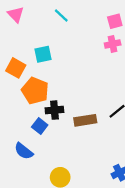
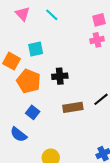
pink triangle: (16, 14) -> (23, 14), moved
black cross: (54, 110) -> (60, 76), moved

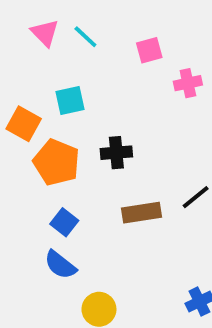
cyan line: (52, 15) -> (85, 37), moved
pink square: (99, 20) -> (149, 50), moved
blue semicircle: (19, 134) -> (60, 265), moved

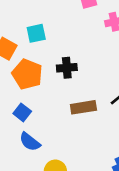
blue square: (64, 222) -> (22, 112), moved

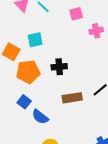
orange pentagon: (27, 74) -> (28, 72), turned -30
blue semicircle: (30, 142) -> (40, 117), moved

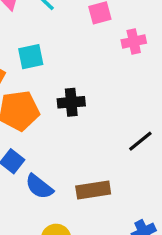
brown rectangle: (72, 98) -> (93, 190), moved

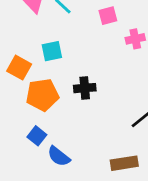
brown rectangle: (93, 190) -> (124, 163), moved

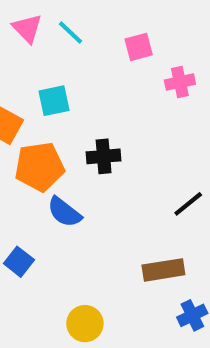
blue square: (37, 136) -> (19, 262), moved
blue semicircle: (59, 156) -> (64, 212), moved

